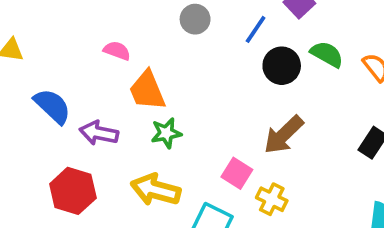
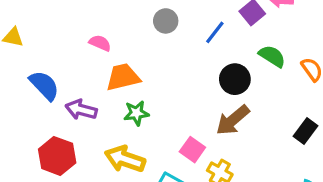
black circle: (282, 66) -> (235, 79), moved
orange trapezoid: (147, 90) -> (123, 77), turned 96

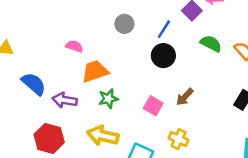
black circle: (235, 79) -> (163, 56), moved
brown arrow: (233, 120) -> (185, 97), size x0.7
pink square: (192, 150) -> (153, 106), moved

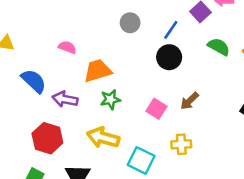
pink semicircle: (74, 46) -> (67, 47), moved
yellow cross: (179, 139) -> (181, 144), turned -30

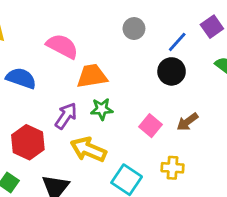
pink semicircle: (67, 47) -> (62, 46), size x1.6
blue semicircle: (34, 81) -> (21, 78), turned -32
purple arrow: (65, 99) -> (66, 116), moved, turned 105

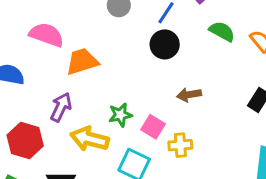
green star: (102, 109) -> (120, 115), moved
brown arrow: (187, 122) -> (189, 95), turned 35
pink square: (150, 126) -> (153, 127), moved

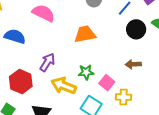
black circle: (165, 44) -> (136, 29), moved
orange trapezoid: (82, 61) -> (85, 34), moved

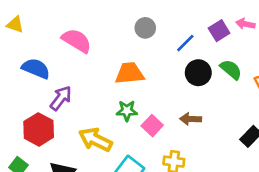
purple arrow: (47, 62) -> (61, 98), moved
green star: (86, 72) -> (127, 111), moved
pink square: (107, 83) -> (152, 126), moved

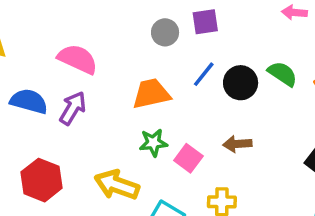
purple square: (219, 31) -> (205, 22), moved, turned 30
blue line: (185, 43) -> (204, 74), moved
purple arrow: (61, 98) -> (73, 108), moved

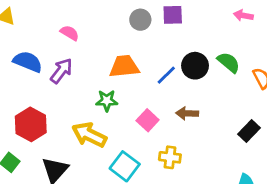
pink semicircle: (78, 59) -> (70, 33), size x0.6
blue line: (204, 74) -> (166, 75), moved
green star: (153, 143) -> (107, 101), moved

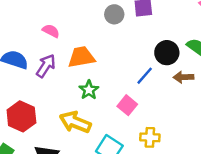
orange trapezoid: (124, 66) -> (81, 57), moved
blue line: (166, 75) -> (145, 76), moved
green star: (107, 101) -> (89, 90), turned -30
brown arrow: (187, 113) -> (183, 77), moved

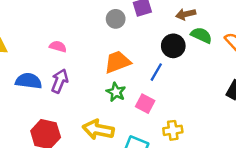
orange trapezoid: (81, 57) -> (117, 62), moved
brown arrow: (183, 77) -> (186, 14), moved
green star: (89, 90) -> (116, 92), moved

